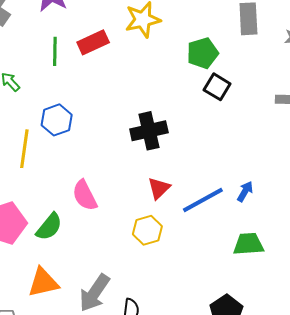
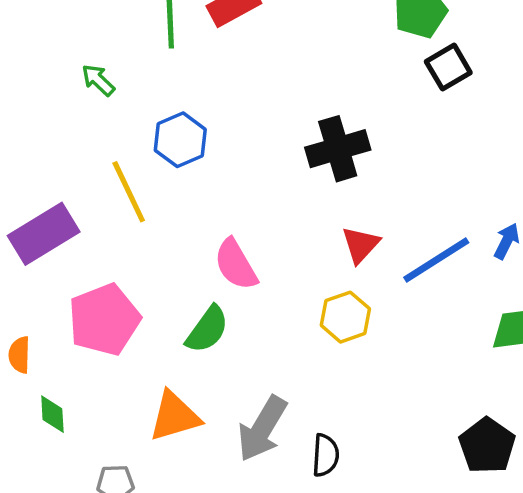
black square: (217, 87) -> (448, 67), turned 32
yellow line: (24, 149) -> (129, 192), turned -30
green semicircle: (49, 227) -> (207, 329), moved

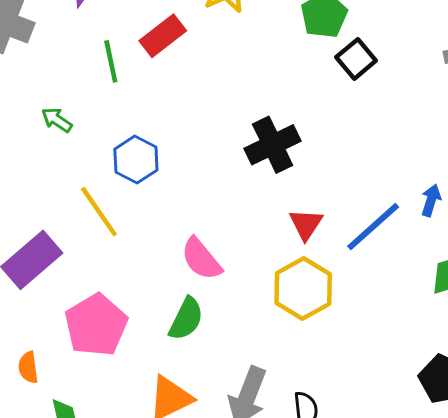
yellow hexagon: (345, 317) -> (303, 288), size x1.4

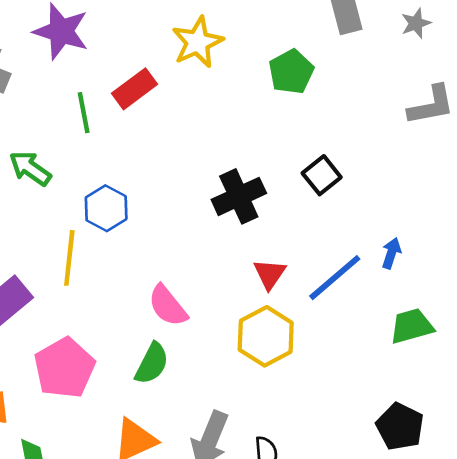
black square: (356, 59) -> (322, 175), moved
green arrow: (57, 120) -> (30, 168), size x1.4
yellow line: (99, 212) -> (69, 258), turned 40

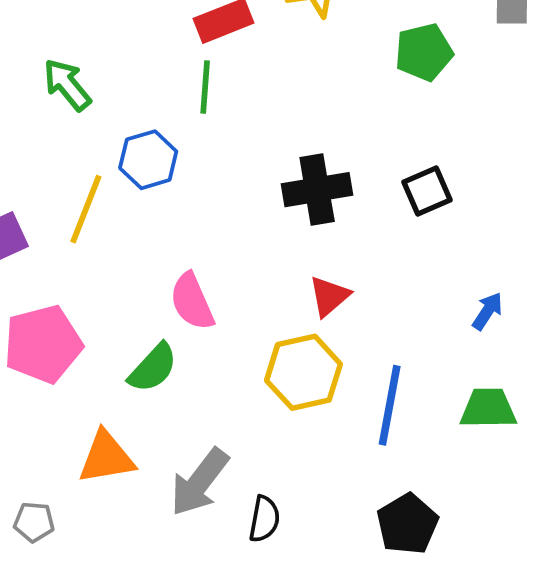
green line: (84, 113) -> (205, 87), moved
blue line: (335, 278) -> (390, 405), moved, turned -54
black pentagon: (400, 427) -> (407, 524), moved

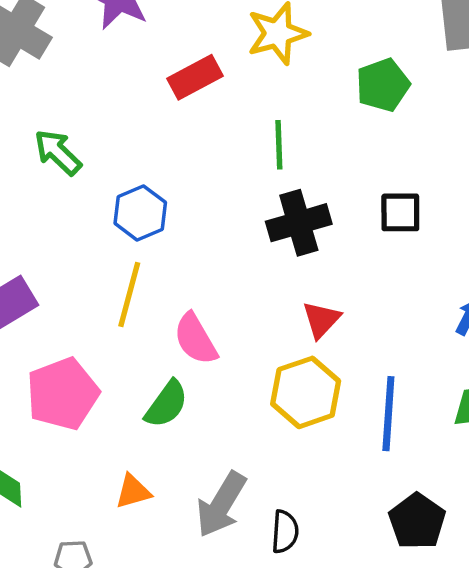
green line: (205, 87) -> (279, 145), moved
black square: (427, 191) -> (400, 212), turned 30
yellow line: (86, 209) -> (129, 295), moved
orange triangle: (106, 457) -> (133, 491), size x0.7

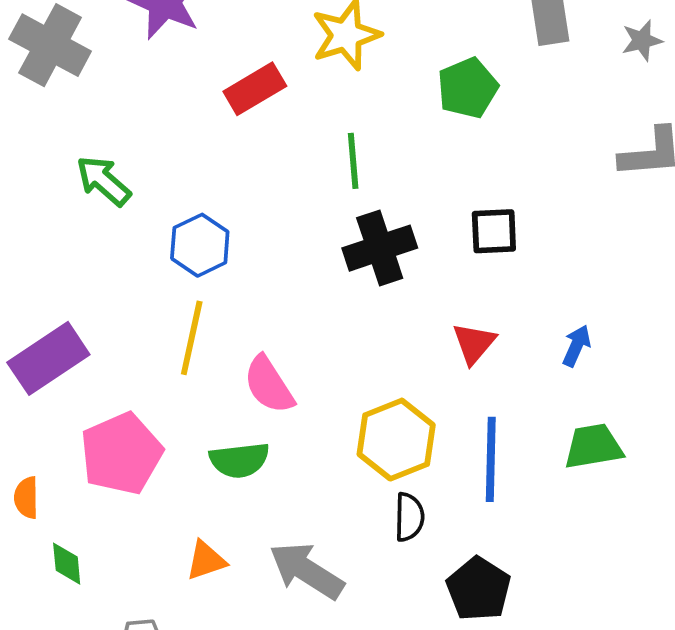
red triangle: (321, 320) -> (474, 343), moved
green semicircle: (166, 404) -> (239, 460), turned 50
gray arrow: (221, 504) -> (306, 571), turned 94
black pentagon: (417, 521) -> (479, 589), moved
black semicircle: (285, 532) -> (409, 517), moved

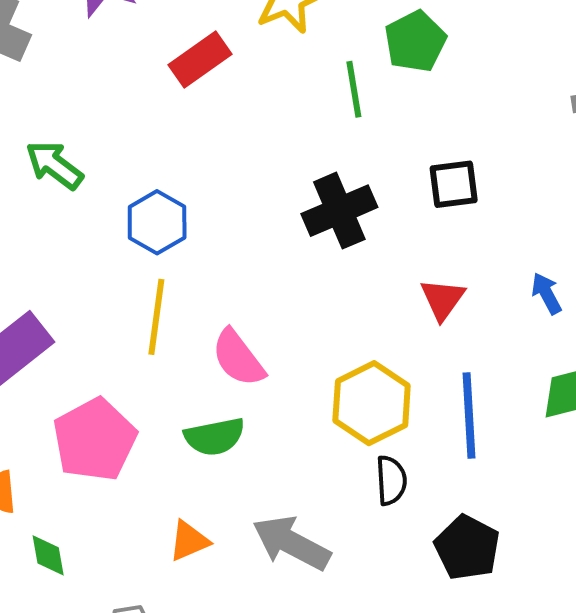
green line: (353, 161) -> (354, 89), moved
blue arrow: (577, 346) -> (546, 293), turned -48

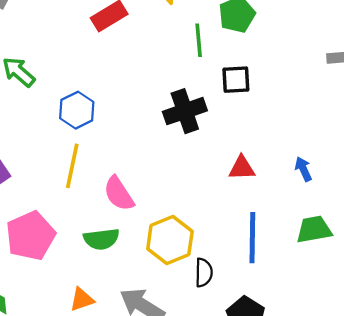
black square: (454, 184) -> (236, 80), moved
red triangle: (443, 299) -> (242, 168), turned 48
yellow hexagon: (372, 403) -> (170, 240), moved

